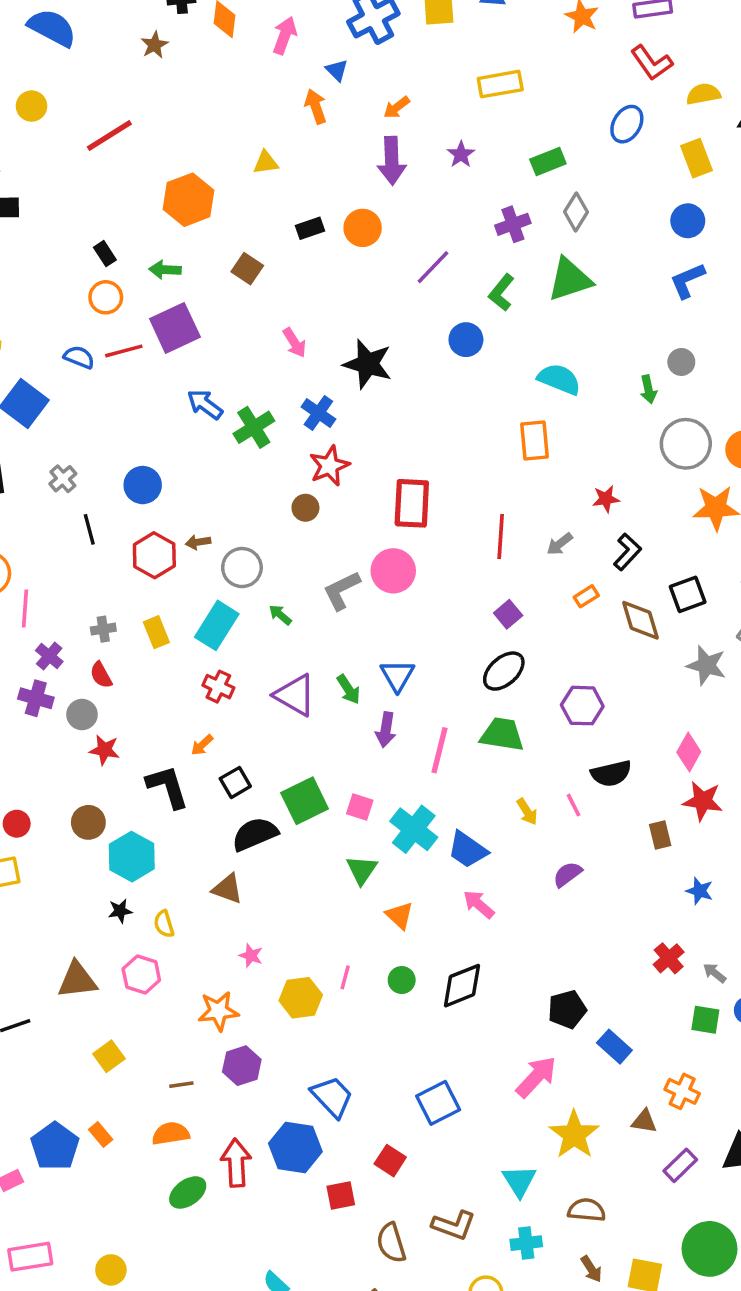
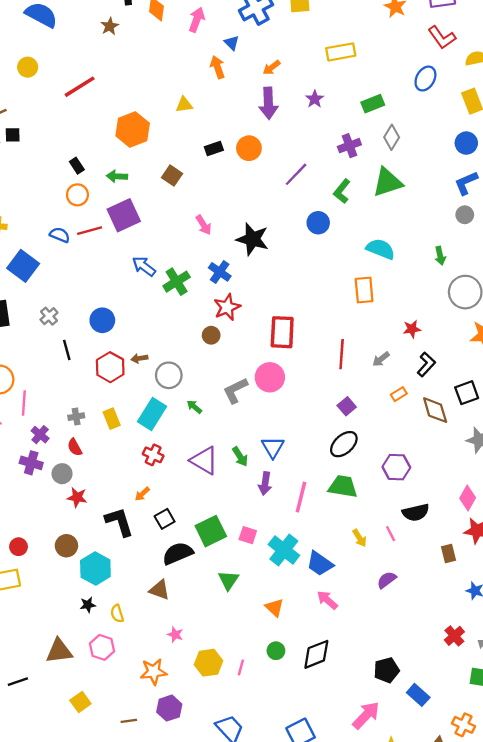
gray circle: (681, 362) -> (465, 215), moved
green triangle: (362, 870) -> (228, 580), moved
pink line: (345, 977) -> (241, 667), moved

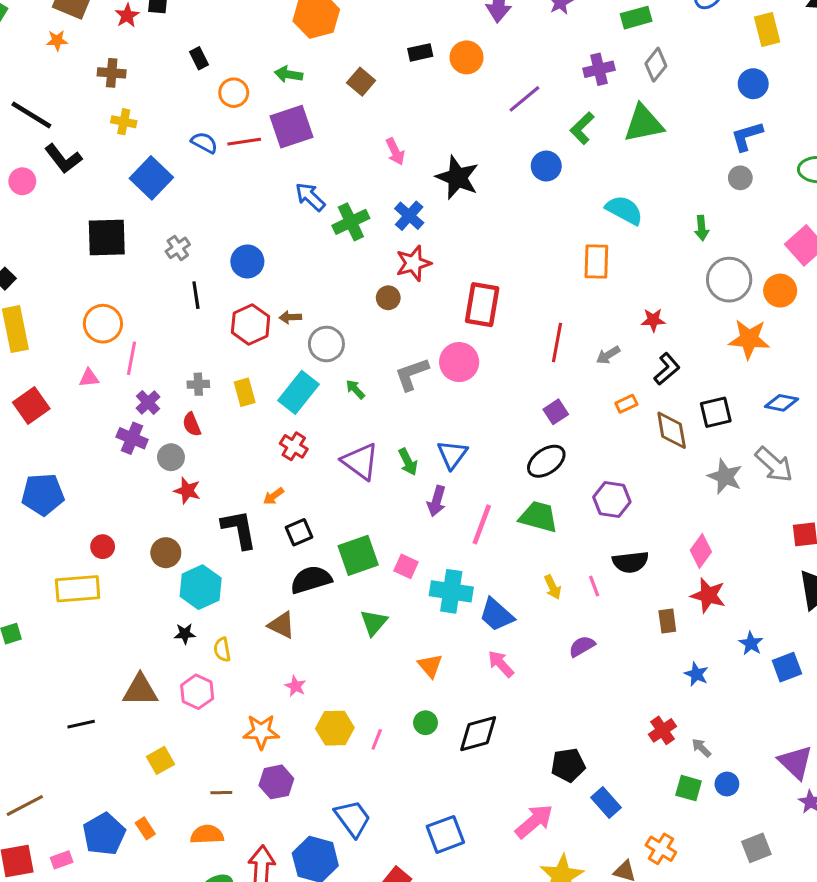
black rectangle: (77, 166) -> (199, 58), moved
cyan cross: (284, 550) -> (451, 591), turned -36

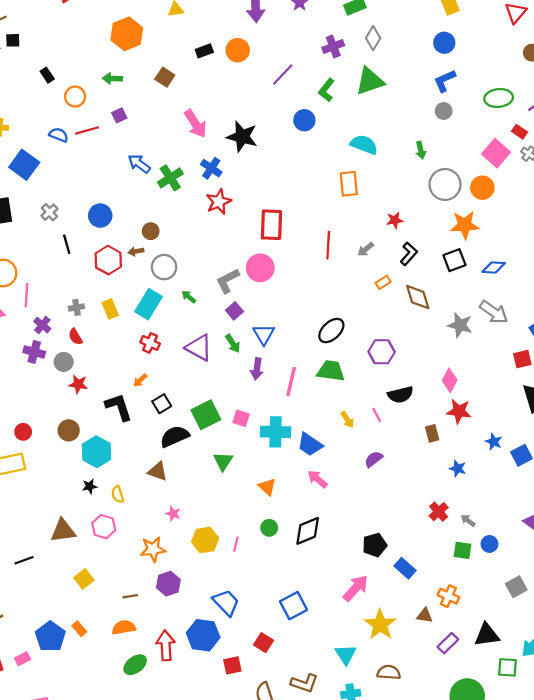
purple square: (291, 127) -> (119, 115), size x0.5
pink arrow: (395, 152) -> (195, 124), size x1.5
brown circle: (388, 298) -> (151, 231), moved
purple square: (556, 412) -> (234, 311), moved
black square: (716, 412) -> (454, 260), moved

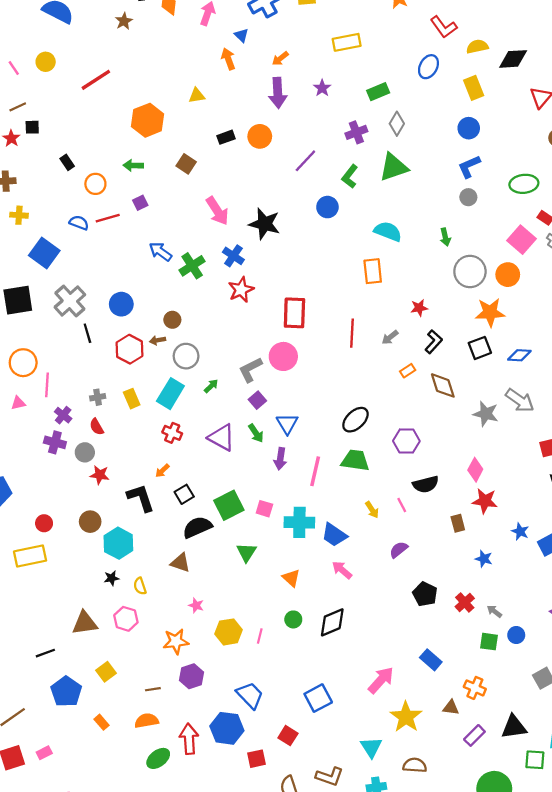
gray cross: (49, 212) -> (70, 301), size x1.8
green arrow: (189, 297) -> (211, 386), turned 96
black pentagon: (375, 545) -> (425, 594), moved, turned -30
blue pentagon: (50, 637) -> (66, 692), moved

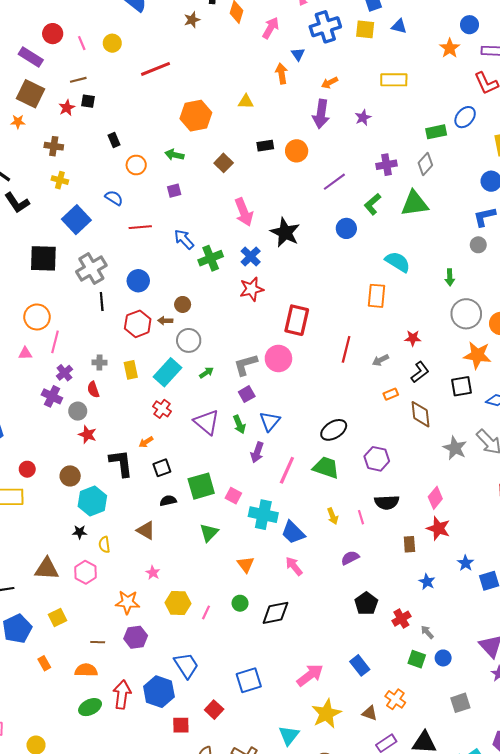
green rectangle: (378, 92) -> (436, 132), moved
red line: (108, 218) -> (140, 227), moved
black semicircle: (197, 527) -> (168, 501), size x0.6

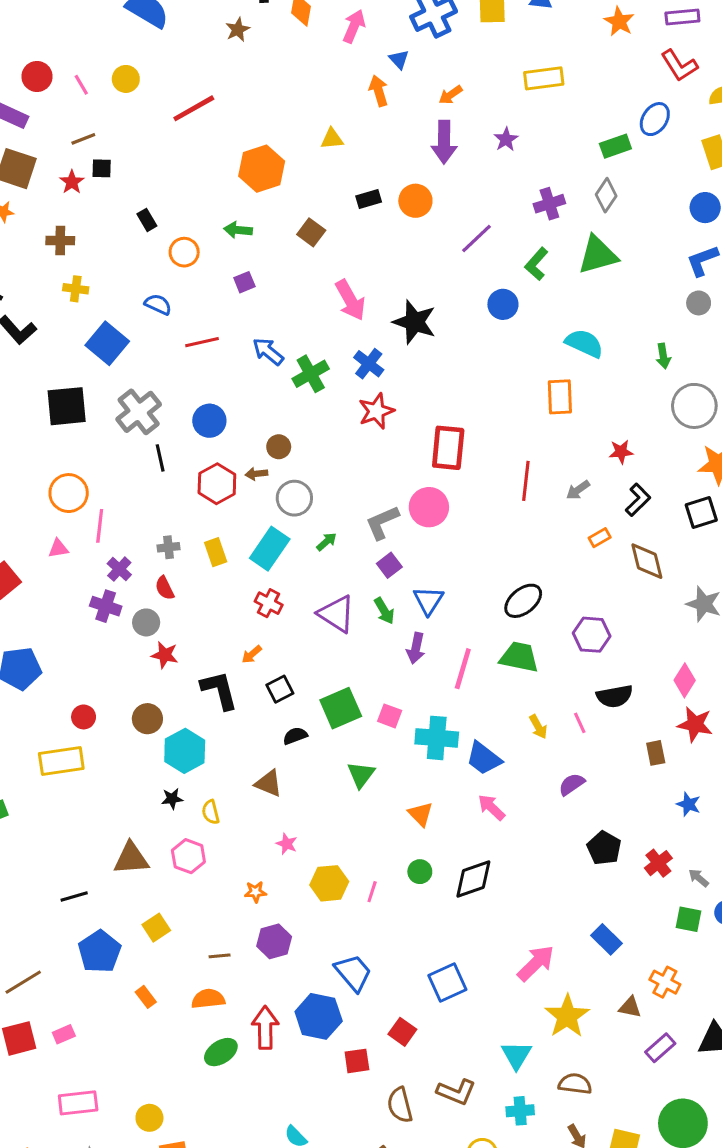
orange star: (128, 602) -> (255, 892), size x0.6

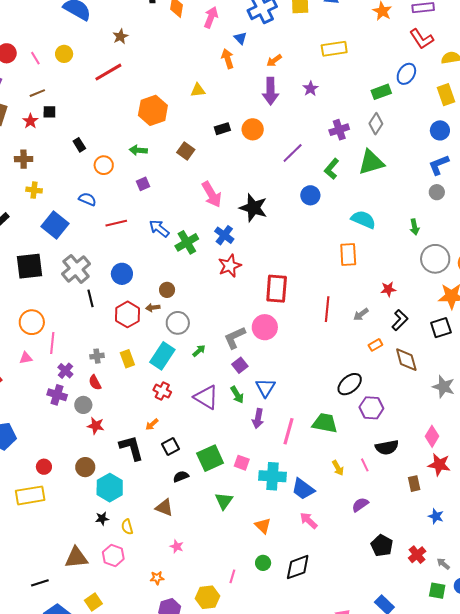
brown star: (238, 30) -> (120, 36), moved
black ellipse: (523, 601) -> (350, 384), moved
yellow hexagon: (329, 883) -> (208, 597), moved

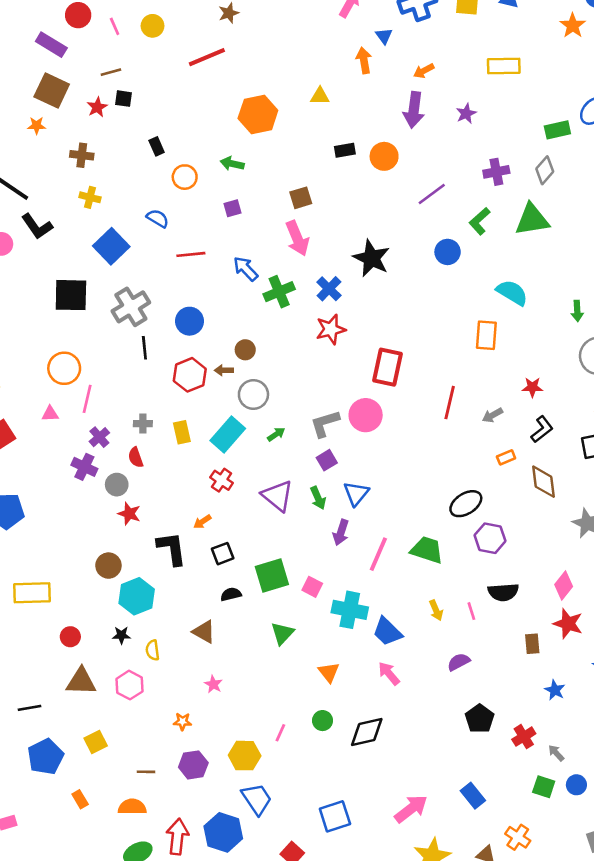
brown square: (186, 151) -> (301, 198), moved, turned 30
pink arrow: (212, 194) -> (297, 238), moved
red circle: (44, 467) -> (70, 637), moved

